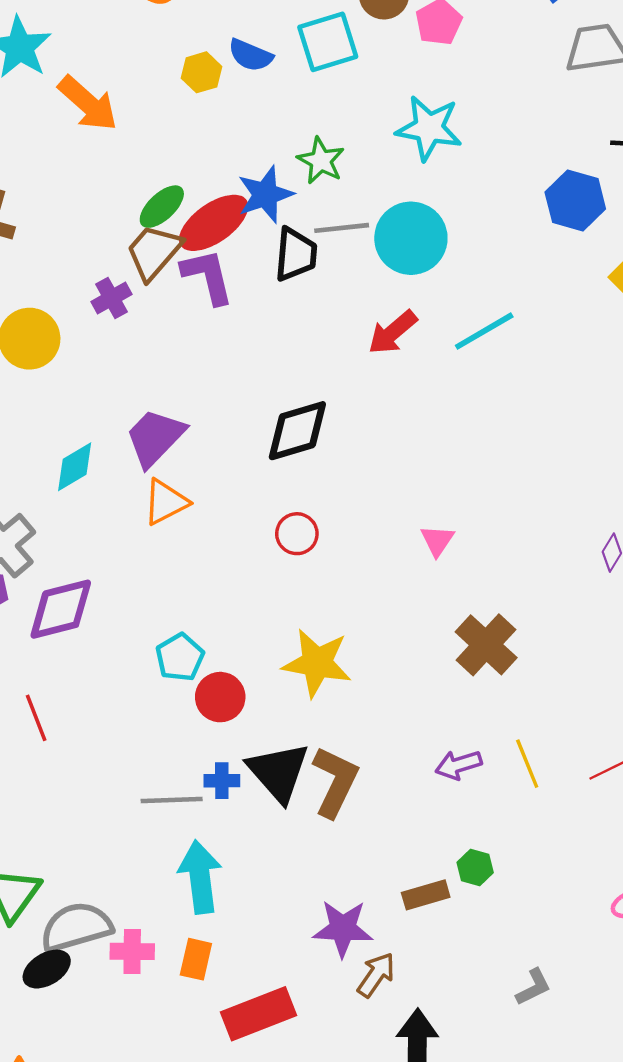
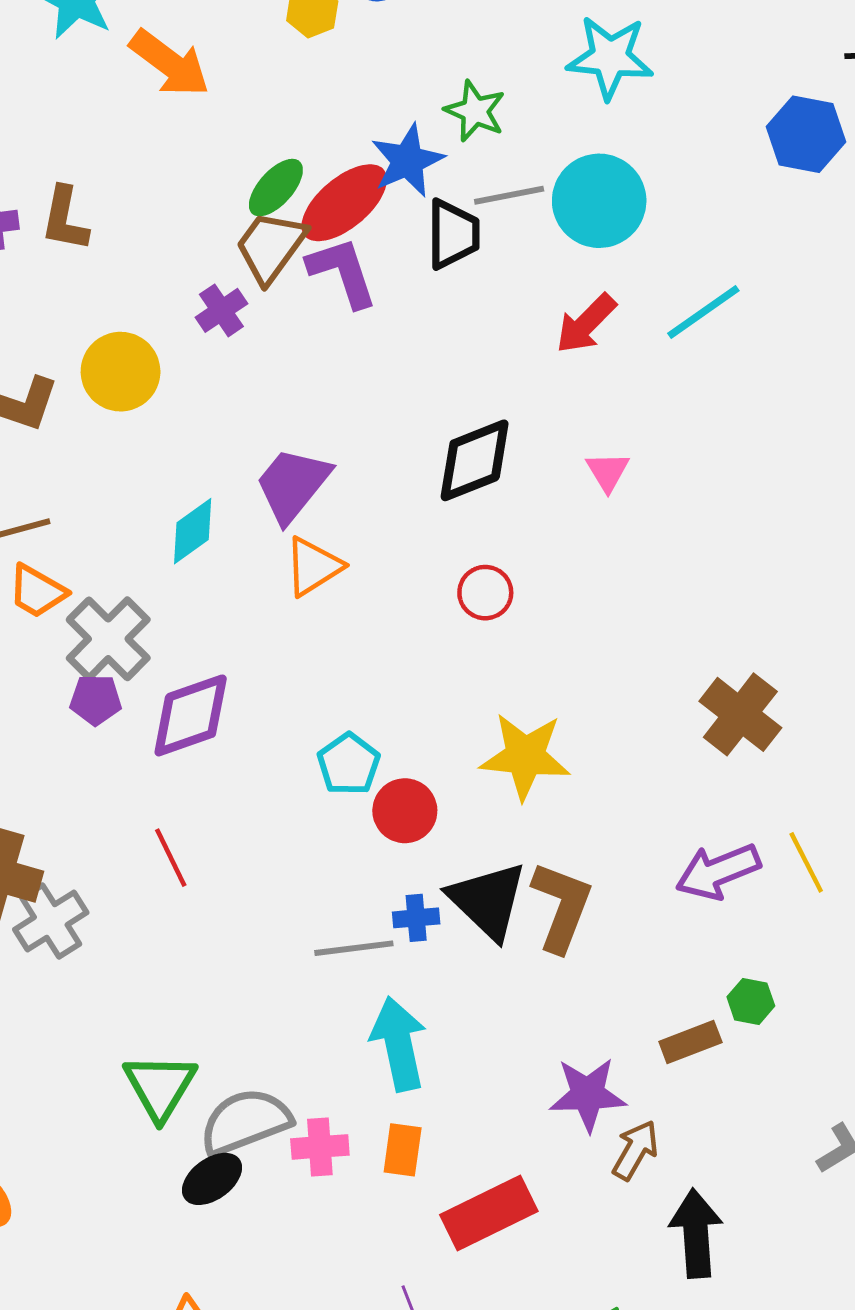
pink triangle: (437, 541) -> (608, 472), moved
purple arrow: (458, 765) -> (718, 871), size x1.4

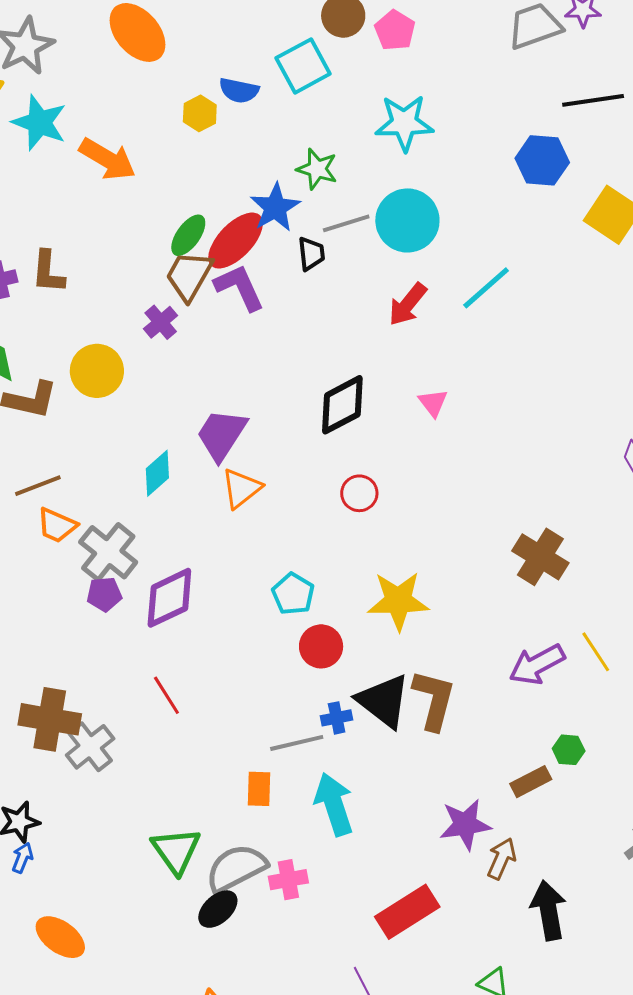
black trapezoid: (453, 234) -> (311, 254), size x0.7
cyan pentagon: (349, 764) -> (293, 594), moved
orange rectangle: (403, 1150) -> (259, 789), moved

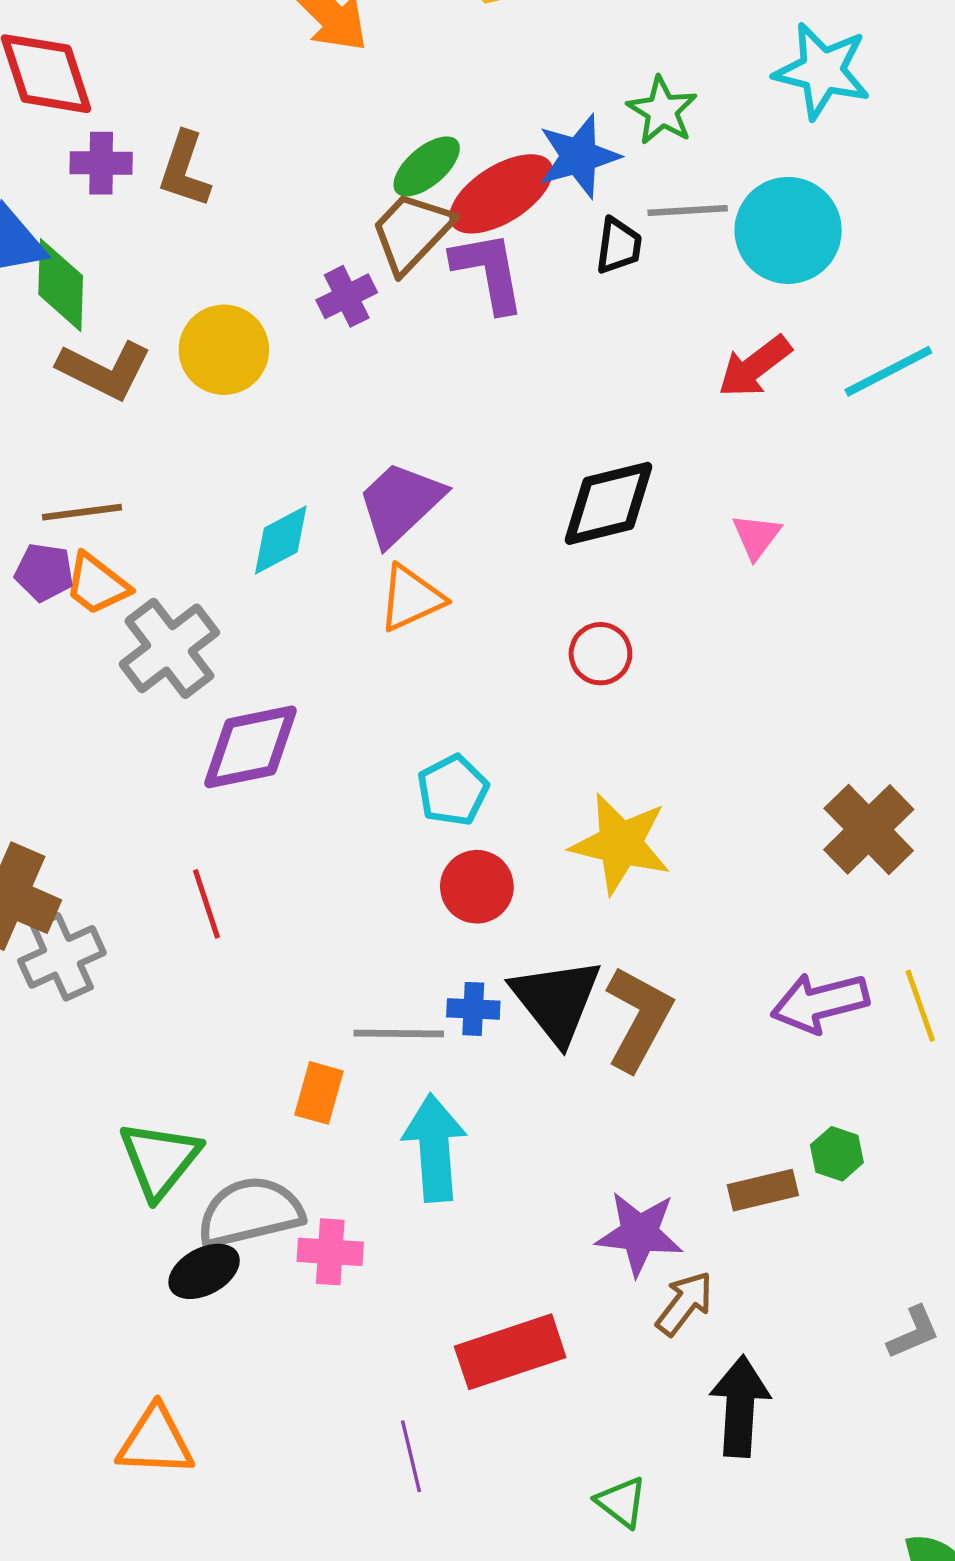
purple pentagon: (104, 594) -> (44, 572), moved

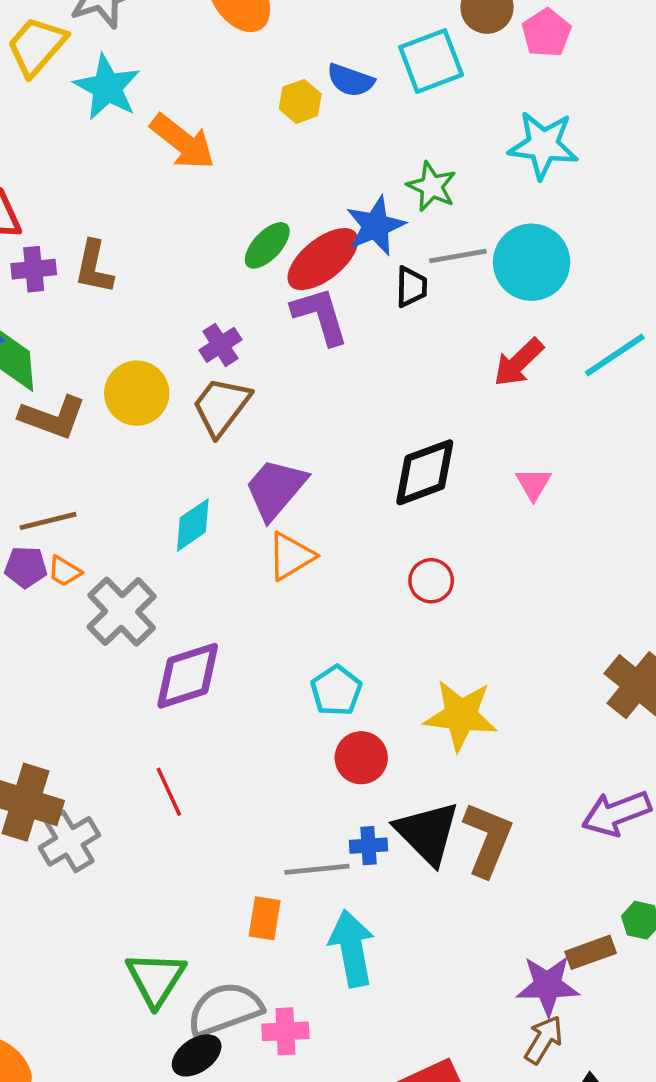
brown trapezoid: (412, 232) -> (221, 406), moved
orange trapezoid: (97, 584) -> (64, 571), size x0.7
purple star: (639, 1233) -> (548, 985), moved

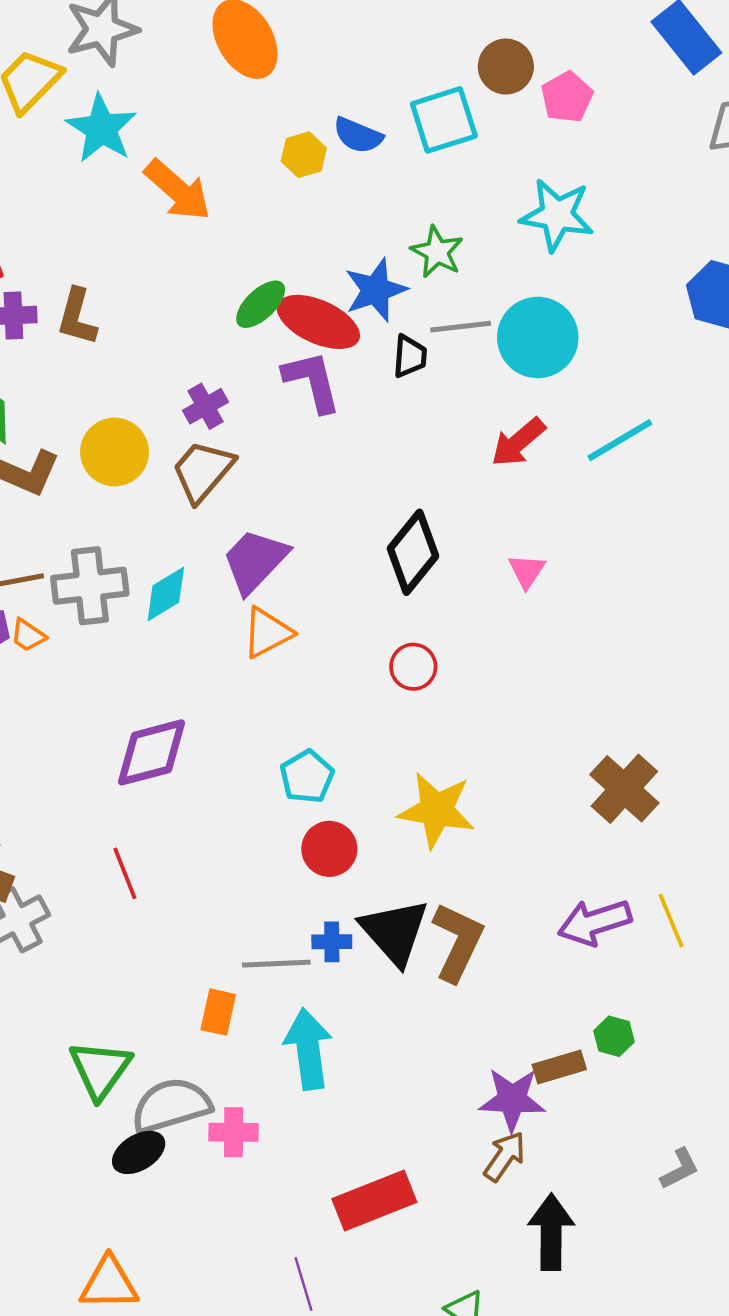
red ellipse: (323, 259) -> (318, 322), turned 60
black diamond: (425, 472) -> (413, 552), turned -34
gray cross: (122, 612) -> (90, 586), moved, turned 34

